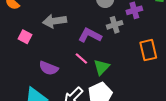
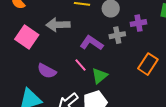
pink square: (25, 37) -> (27, 37), size x1.6
orange rectangle: (148, 50) -> (148, 64), turned 40

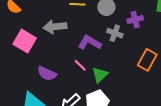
gray cross: (117, 35) -> (115, 33), turned 35

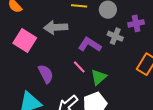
purple semicircle: (47, 74) -> (46, 74), turned -144

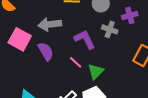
purple L-shape: (90, 45) -> (85, 39), turned 35
purple semicircle: (46, 74) -> (46, 51), moved

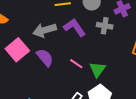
pink square: (20, 39) -> (17, 50), turned 30
purple L-shape: (85, 39) -> (75, 27), moved

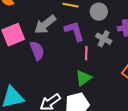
gray arrow: (45, 30) -> (45, 24), turned -40
pink line: (76, 64) -> (86, 53), moved, turned 40

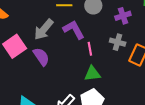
gray cross: (104, 39) -> (118, 42), moved
green triangle: (83, 78) -> (92, 74), turned 42

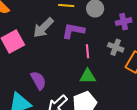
purple L-shape: (74, 30) -> (73, 31), turned -55
purple semicircle: (41, 57) -> (38, 80), moved

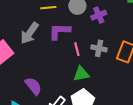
purple cross: (124, 22) -> (99, 15), moved
gray cross: (116, 47) -> (99, 48), moved

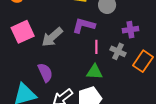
purple cross: (99, 15) -> (130, 30), moved
gray arrow: (30, 33) -> (52, 37), moved

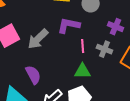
purple cross: (130, 30) -> (116, 27), turned 35

